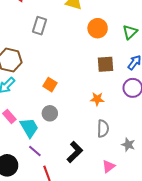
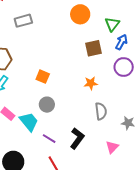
gray rectangle: (40, 26) -> (23, 21), turned 66
green triangle: (130, 32) -> (112, 24), moved
purple line: (35, 151) -> (49, 139), moved

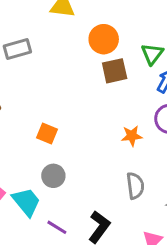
brown square: (93, 48) -> (115, 71), moved
orange star: (91, 83) -> (132, 136), moved

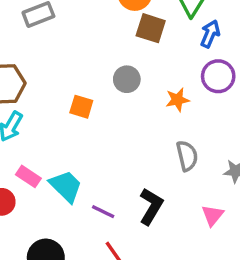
brown square: (115, 71) -> (151, 28), turned 36
gray circle: (53, 176) -> (127, 79), moved

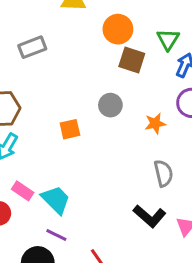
orange square: (81, 107) -> (70, 129), turned -30
black L-shape: (151, 206) -> (150, 216), moved, turned 100
purple line: (103, 212) -> (56, 235), moved

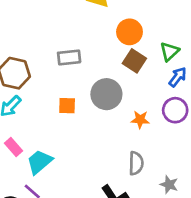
gray rectangle: (32, 47) -> (69, 57), moved
gray circle: (110, 105) -> (106, 94), size x1.5
cyan trapezoid: (56, 200) -> (39, 162), turned -100

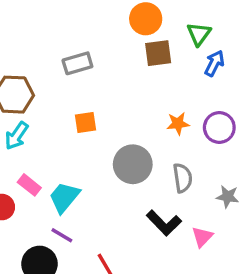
brown square: (134, 61) -> (158, 53), turned -30
gray circle: (106, 94) -> (133, 164), moved
purple circle: (175, 110) -> (219, 128), moved

